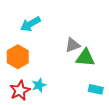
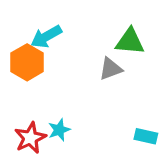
orange hexagon: (18, 57) -> (27, 62), moved
green triangle: (85, 58) -> (130, 41), moved

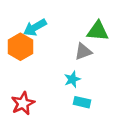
cyan star: (59, 130) -> (72, 79), moved
cyan rectangle: (146, 136) -> (82, 102), moved

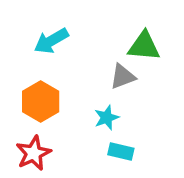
orange hexagon: (20, 47) -> (41, 101), moved

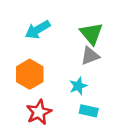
green triangle: (144, 46) -> (91, 34), moved, turned 45
red star: (33, 153) -> (39, 112), moved

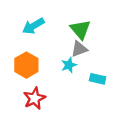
cyan star: (78, 86) -> (69, 65), moved
cyan rectangle: (89, 111) -> (98, 79), moved

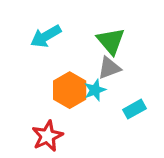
orange hexagon: (26, 65) -> (70, 90), moved
cyan rectangle: (98, 79) -> (135, 109), turned -42

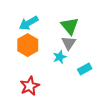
gray triangle: (109, 68) -> (69, 43), turned -35
orange hexagon: (70, 90) -> (28, 45), moved

